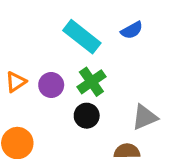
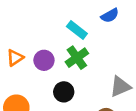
cyan rectangle: (82, 37) -> (77, 30), moved, size x0.7
black circle: (87, 116) -> (64, 92), moved

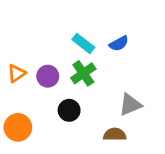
blue semicircle: (110, 16) -> (119, 43), moved

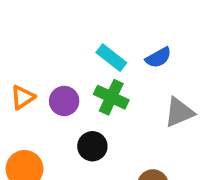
green cross: (83, 73) -> (111, 97), turned -30
gray triangle: (130, 105) -> (179, 112), moved

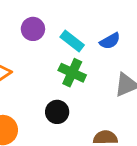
purple circle: (64, 101) -> (33, 29), moved

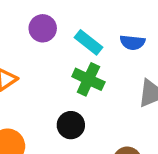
blue semicircle: (110, 41) -> (132, 42), turned 35

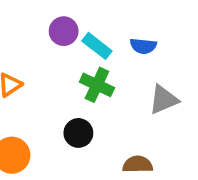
purple circle: (43, 28) -> (64, 31), moved

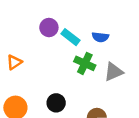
green cross: (97, 85) -> (85, 63), moved
black circle: (78, 133) -> (56, 103), moved

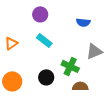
cyan rectangle: (70, 37) -> (44, 40), moved
green cross: (85, 63) -> (70, 66), moved

